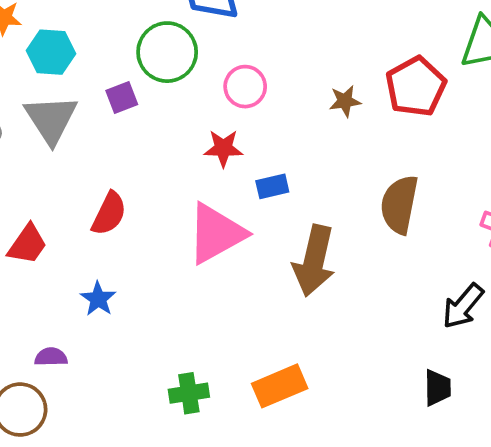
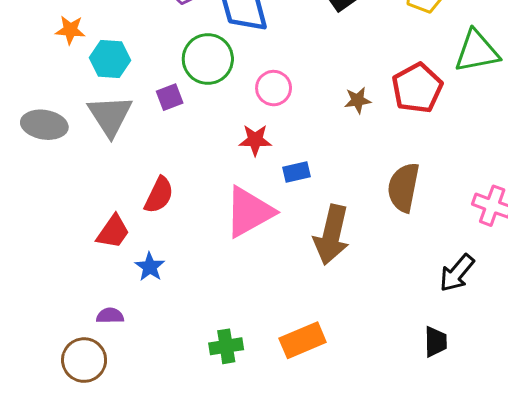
red trapezoid: (27, 244) -> (113, 232), moved

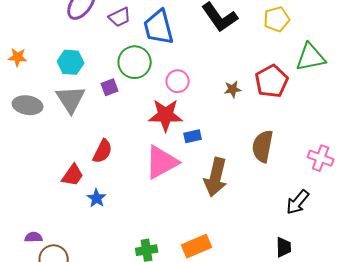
orange star: (70, 30) -> (18, 57), moved
red star: (255, 140) -> (166, 115), size x1.6
purple semicircle: (110, 316) -> (34, 237), moved

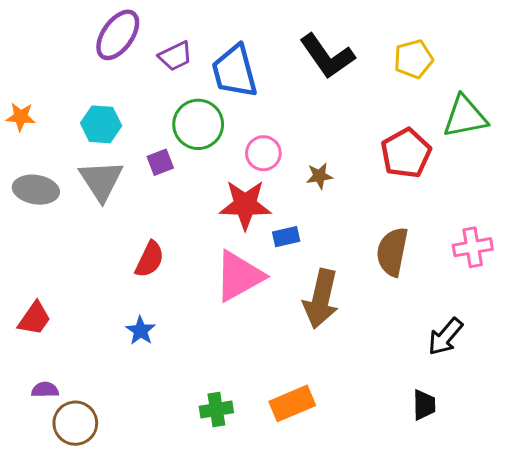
brown star: (233, 89) -> (319, 176), moved
pink cross: (321, 158) -> (473, 247), moved, turned -30
red trapezoid: (73, 175) -> (34, 318), moved

